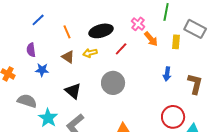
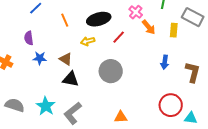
brown triangle: (68, 57) -> (66, 59), moved
black triangle: (73, 91) -> (71, 79), turned -30
gray semicircle: (27, 101) -> (15, 105), moved

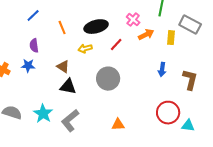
orange arrow: (149, 27) -> (146, 35), turned -77
purple semicircle: (29, 38) -> (34, 46), moved
blue star: (40, 58) -> (28, 66), moved

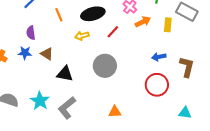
brown triangle: (63, 67) -> (47, 54), moved
blue arrow: (162, 70) -> (159, 57), turned 72
red circle: (168, 113) -> (157, 85), moved

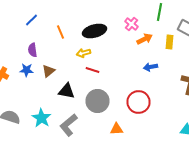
red line: (113, 32) -> (92, 70), moved, turned 64
brown triangle: (47, 54) -> (48, 71), turned 48
blue arrow: (159, 57) -> (150, 67), moved
gray circle: (105, 66) -> (98, 101), moved
red circle: (157, 85) -> (138, 102), moved

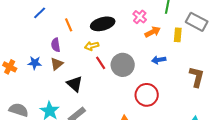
purple semicircle: (32, 50) -> (56, 45), moved
red line: (92, 70) -> (101, 63), turned 40
black triangle: (66, 91) -> (75, 84), turned 30
gray circle: (98, 101) -> (123, 65), moved

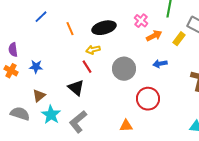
yellow rectangle: (178, 35) -> (179, 39), turned 32
purple semicircle: (56, 45) -> (13, 50), moved
red line: (101, 63) -> (87, 67), moved
brown triangle: (57, 64) -> (39, 96), moved

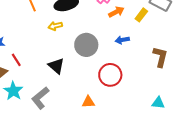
red line: (87, 67) -> (16, 60), moved
black triangle: (76, 88) -> (56, 66), moved

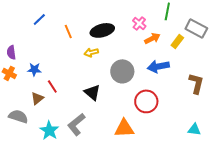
blue arrow: (122, 40) -> (158, 66), size x1.5
cyan star: (13, 91) -> (49, 130), moved
orange triangle: (88, 102) -> (124, 128), size x1.5

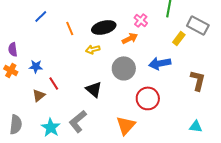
orange arrow: (152, 38) -> (130, 38), moved
gray semicircle: (18, 116) -> (16, 124), moved, turned 78
orange triangle: (124, 128) -> (126, 125), turned -45

